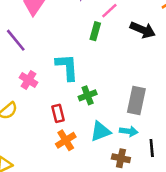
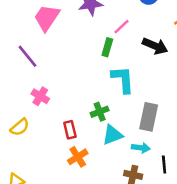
cyan L-shape: (67, 67) -> (123, 79), moved
cyan triangle: (100, 131) -> (112, 135), moved

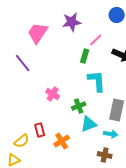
pink cross: (40, 96) -> (53, 94), moved
yellow semicircle: (20, 127) -> (22, 141), moved
red rectangle: (70, 130) -> (40, 130), moved

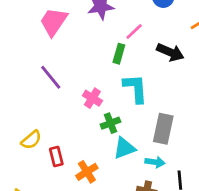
purple line: (23, 63) -> (51, 77), moved
pink cross: (53, 94) -> (92, 98), moved
yellow semicircle: (22, 141) -> (31, 140), moved

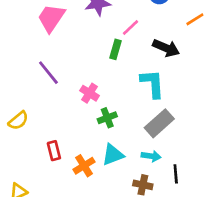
cyan L-shape: (135, 88) -> (152, 84), moved
gray rectangle: (163, 129) -> (159, 123), turned 36
yellow semicircle: (31, 140) -> (18, 121), moved
cyan triangle: (124, 148) -> (113, 155), moved

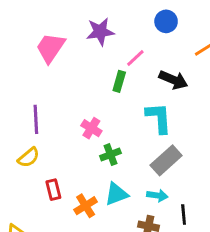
purple line: (48, 73) -> (36, 119), moved, turned 36
yellow semicircle: (18, 121) -> (29, 157), moved

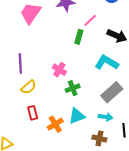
cyan L-shape: (159, 118) -> (107, 62), turned -55
yellow semicircle: (29, 157) -> (29, 87), moved

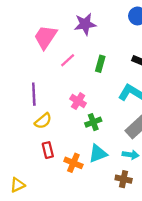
pink line: (90, 20) -> (68, 60), moved
orange cross: (55, 124) -> (73, 163), turned -35

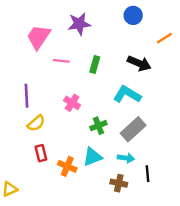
pink line: (68, 60) -> (61, 61), turned 49
green cross: (93, 122) -> (98, 126), moved

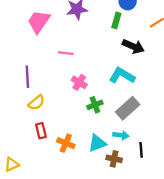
pink line: (61, 61) -> (66, 53), moved
green rectangle: (95, 65) -> (116, 20), moved
pink cross: (72, 103) -> (79, 82), moved
cyan triangle: (92, 157) -> (97, 143), moved

